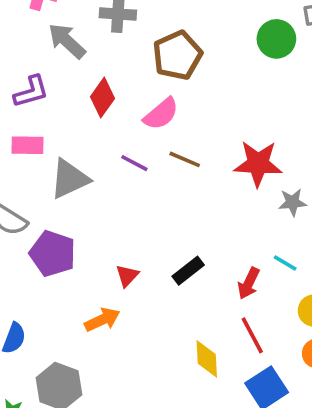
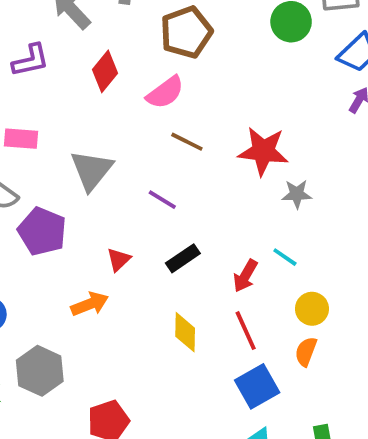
pink rectangle: (28, 145) -> (21, 139), moved
purple line: (134, 163) -> (162, 200), moved
gray triangle: (69, 179) -> (92, 170), moved, turned -30
yellow diamond: (207, 359) -> (185, 332), moved

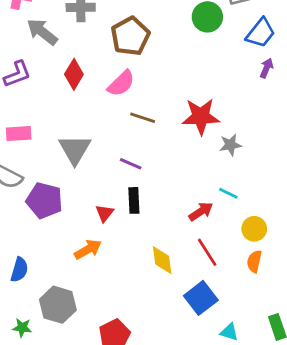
black rectangle: (183, 258) -> (134, 200), moved, turned -50
red arrow: (245, 276) -> (201, 211), turned -145
blue square: (257, 386) -> (201, 298), moved

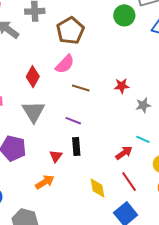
red diamond: (74, 74) -> (33, 77), moved
red star: (201, 116) -> (122, 86), size x0.6

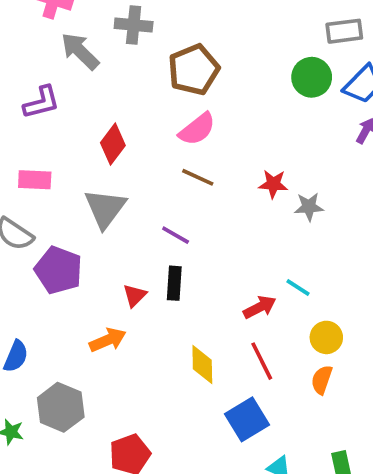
green circle: (124, 15) -> (312, 77), moved
pink semicircle: (65, 64) -> (197, 129), moved
gray star: (143, 105) -> (309, 207), moved

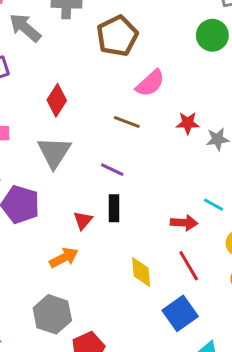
pink semicircle: (197, 129) -> (150, 83), moved
red arrow: (260, 307) -> (184, 223), turned 35
gray hexagon: (61, 407) -> (52, 314), moved

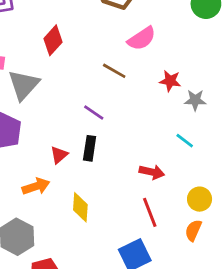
gray triangle: (54, 152) -> (24, 85), moved
cyan line: (214, 205) -> (185, 141), moved
yellow diamond: (141, 272) -> (80, 207), moved

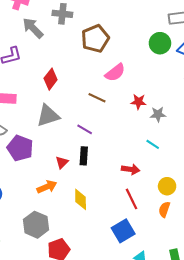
gray triangle: (24, 85) -> (48, 116), moved, turned 35

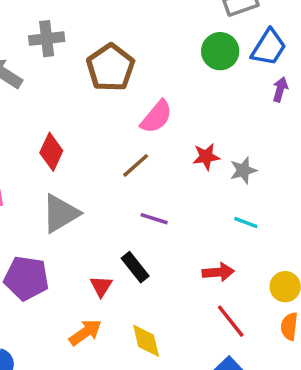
brown line: (97, 98) -> (136, 165), turned -54
purple line: (85, 129) -> (154, 219), moved
black rectangle: (84, 156) -> (135, 267), turned -30

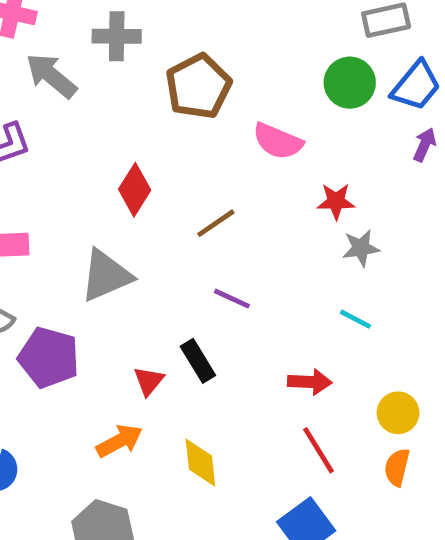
pink semicircle: (156, 117) -> (278, 141), moved, turned 66
red diamond: (51, 152) -> (135, 190), moved
red star: (206, 157) -> (336, 201), moved

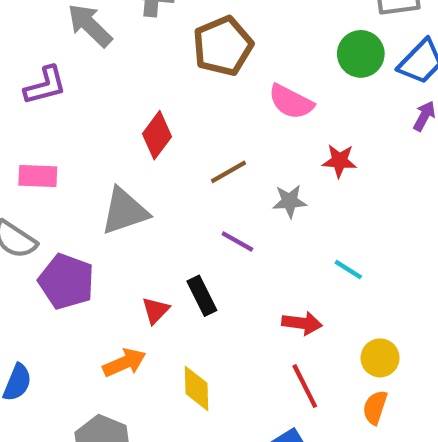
gray star: (361, 248) -> (290, 201), moved

